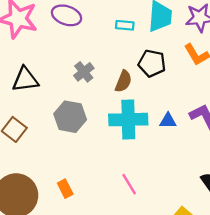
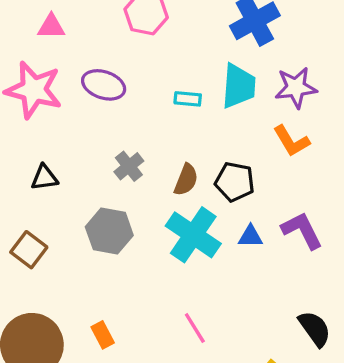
black pentagon: (152, 63) -> (235, 182), moved
black triangle: (25, 80) -> (44, 178), size x0.7
cyan cross: (128, 120) -> (193, 235), turned 36

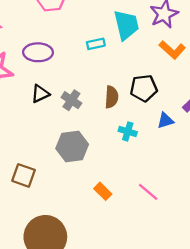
black triangle: (44, 178) -> (40, 94), moved
cyan cross: (193, 235) -> (128, 131), size x0.5
orange rectangle: (103, 335) -> (103, 191), moved

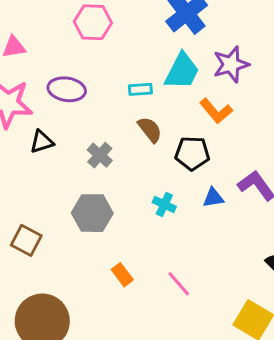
cyan trapezoid: (126, 25) -> (182, 71), turned 32
orange L-shape: (172, 50) -> (216, 111), moved
black triangle: (40, 94) -> (42, 142), moved
brown semicircle: (112, 97) -> (150, 130), moved, turned -50

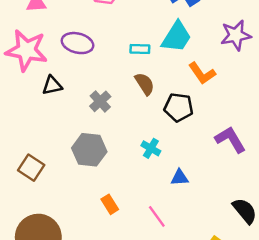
purple star: (231, 64) -> (236, 35), moved
blue triangle: (213, 198) -> (179, 178), moved

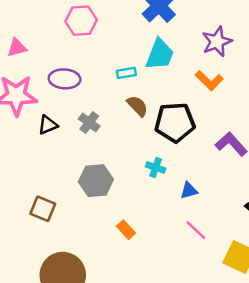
orange L-shape: (202, 73) -> (209, 80), moved
gray cross: (100, 101) -> (89, 123), moved
black pentagon: (179, 107) -> (175, 122), size x1.4
pink line: (157, 216) -> (196, 230), moved

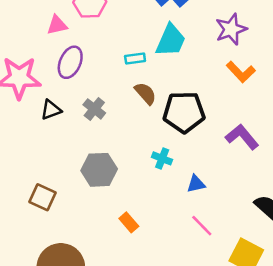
pink triangle: (17, 48) -> (57, 25), moved
purple ellipse: (65, 79) -> (70, 62), turned -72
orange L-shape: (209, 80) -> (241, 72), moved

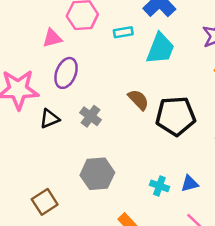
cyan rectangle: (135, 58) -> (123, 32), moved
cyan cross: (162, 158) -> (159, 186), moved
brown square: (43, 197) -> (45, 202), turned 35

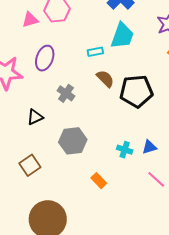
cyan rectangle: (123, 32) -> (95, 52), moved
pink triangle: (52, 38) -> (30, 20), moved
black triangle: (50, 119) -> (35, 117), moved

